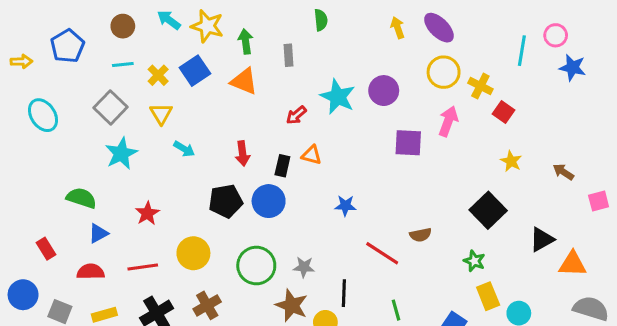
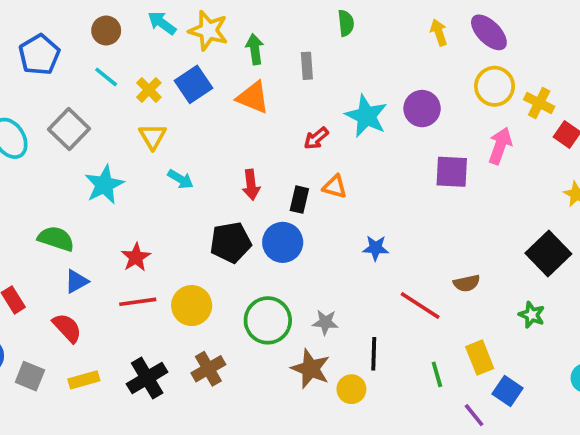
cyan line: (123, 64) -> (106, 77), turned 45
gray square: (111, 107) -> (69, 129), moved
red line: (143, 267) -> (138, 302), moved
red semicircle: (91, 272) -> (67, 328), turned 48
yellow rectangle: (488, 296) -> (480, 358), moved

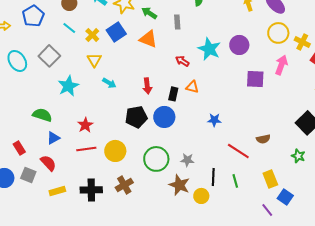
green arrow: (255, 49) -> (149, 13), turned -49
red arrow: (316, 138) -> (182, 61), turned 72
green line: (437, 374) -> (235, 181), moved
gray square: (30, 376) -> (28, 175), moved
black cross: (147, 378) -> (91, 190), turned 30

